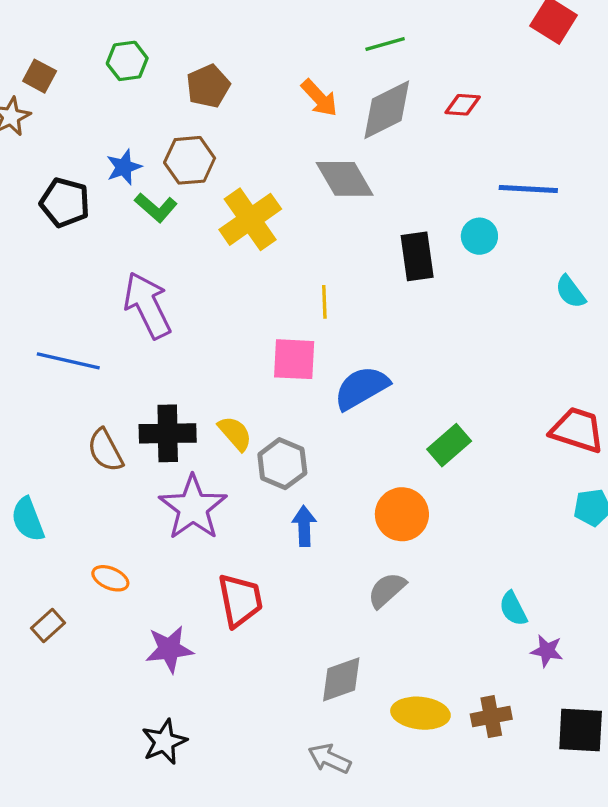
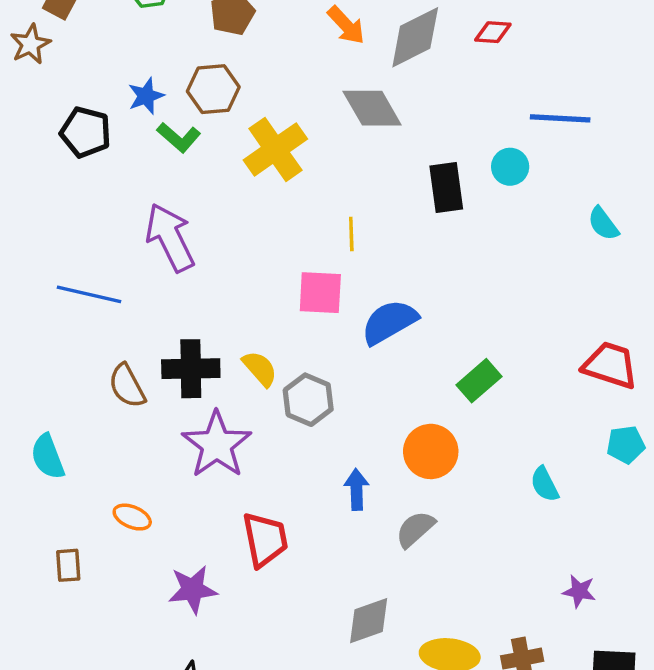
blue arrow: (304, 526) -> (357, 489), moved
cyan semicircle: (513, 609) -> (545, 484), moved
brown rectangle: (48, 626) -> (68, 565), turned -52

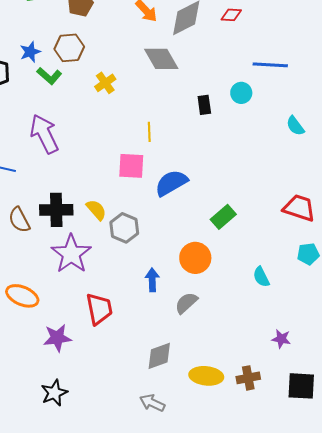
yellow cross: (275, 149) -> (105, 83), size x0.6
black rectangle: (446, 187) -> (204, 105), size x0.7
orange ellipse: (132, 517) -> (22, 296), size x1.5

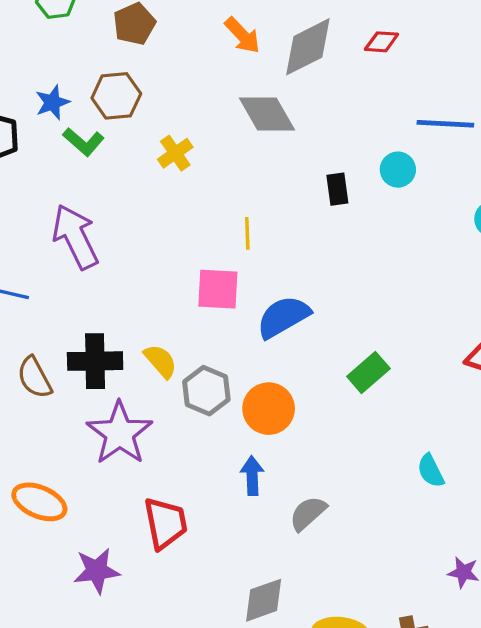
orange circle: (195, 258) -> (269, 409), moved

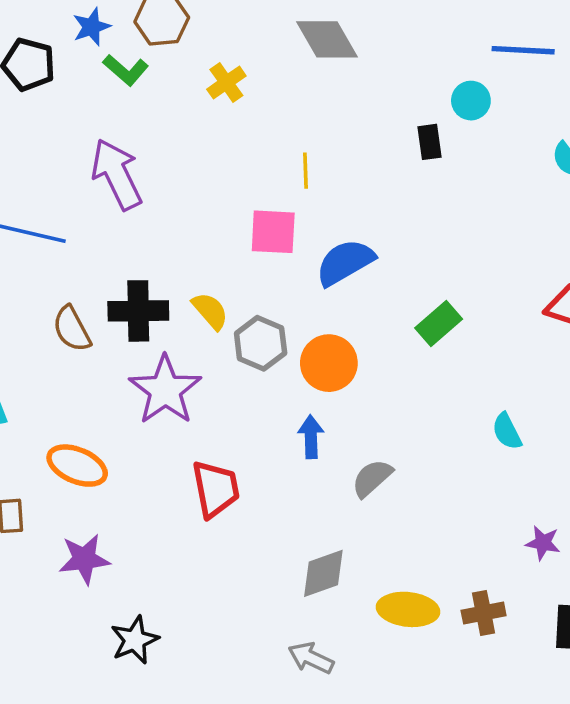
black rectangle: (337, 189) -> (430, 142), moved
purple star: (97, 571) -> (84, 559), moved

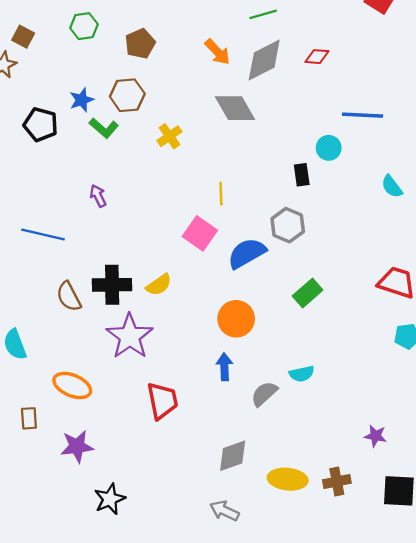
purple arrow: (117, 174) -> (98, 196), size x0.5
pink square: (273, 232) -> (200, 233), turned 32
yellow semicircle: (210, 311) -> (159, 285), turned 96
gray hexagon: (261, 343) -> (288, 225), moved
cyan semicircle: (507, 431) -> (302, 374), moved, turned -75

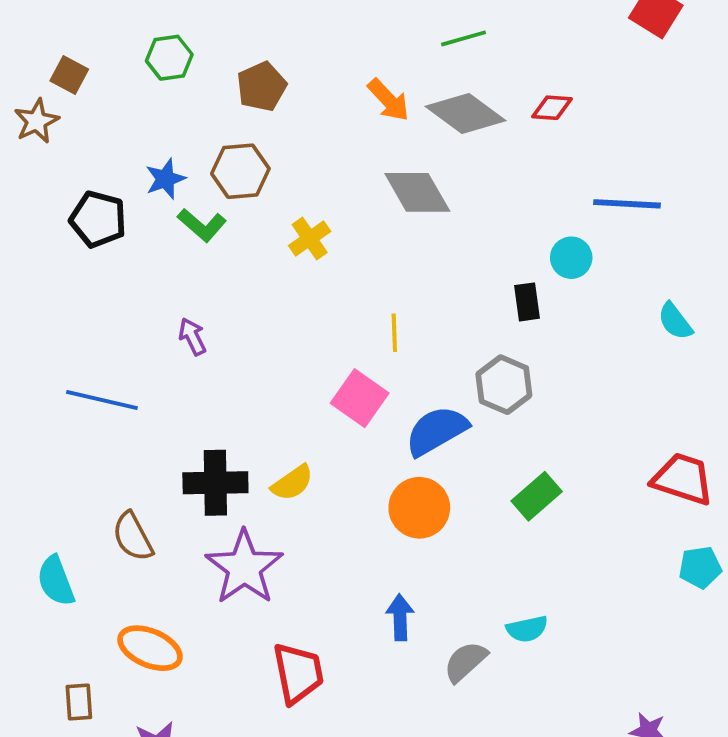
gray diamond: (264, 60) -> (465, 113), turned 63
brown semicircle: (69, 297) -> (133, 537), moved
orange circle: (236, 319) -> (419, 508), moved

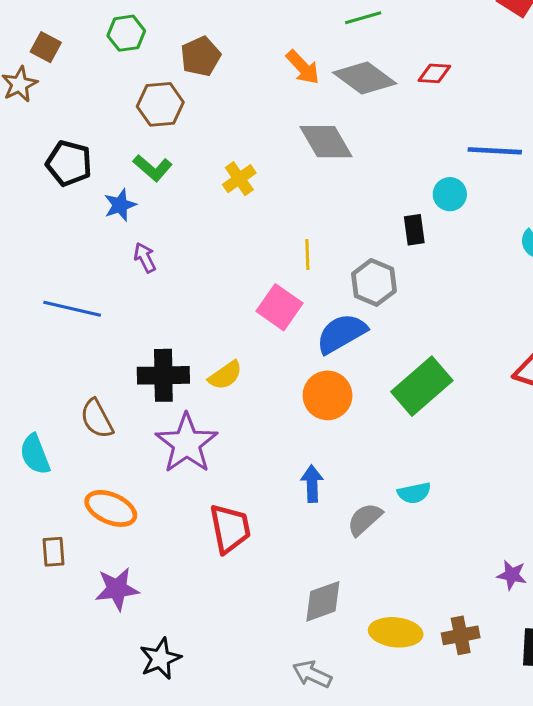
brown hexagon: (240, 171) -> (160, 104), moved
blue star: (165, 179) -> (120, 205), moved
gray hexagon: (504, 385) -> (374, 282), moved
green rectangle: (537, 496) -> (422, 386), size x1.5

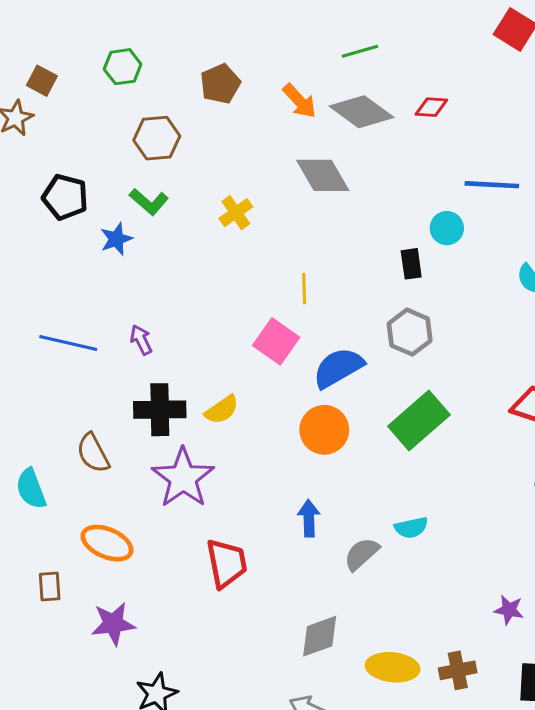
brown pentagon: (201, 56) -> (220, 84), moved
purple arrow: (145, 258) -> (141, 340), moved
gray hexagon: (374, 282) -> (410, 332), moved

